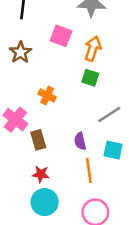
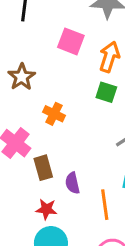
brown star: (20, 52) -> (22, 77), moved
purple semicircle: (80, 141) -> (72, 183), moved

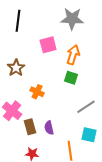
pink square: (71, 41) -> (48, 45), turned -36
purple semicircle: (72, 183) -> (49, 128), moved

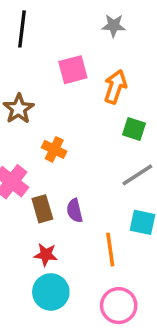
gray star: (72, 19) -> (114, 26), size x0.6
green square: (71, 78) -> (134, 129), moved

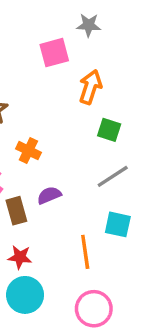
pink square: (73, 70) -> (54, 53), moved
purple semicircle: (75, 211) -> (49, 195), moved, turned 80

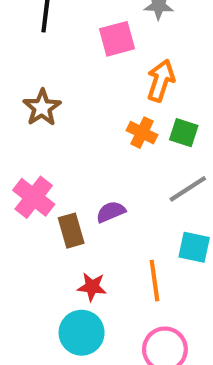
orange cross: (28, 151) -> (142, 133), moved
red star: (20, 257) -> (92, 287), moved

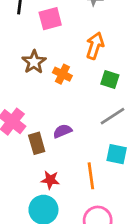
pink square: (117, 39) -> (50, 19), moved
brown star: (42, 108) -> (34, 62), moved
orange cross: (142, 133) -> (62, 74), moved

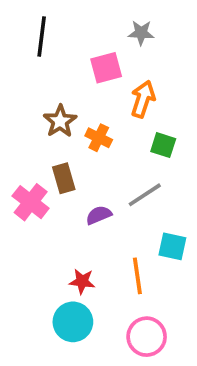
pink square: (50, 19) -> (106, 68), moved
gray line: (113, 116) -> (145, 195), moved
brown rectangle: (37, 143) -> (64, 178), moved

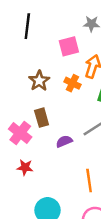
orange cross: (99, 138) -> (72, 83), moved
red star: (82, 281) -> (25, 167), moved

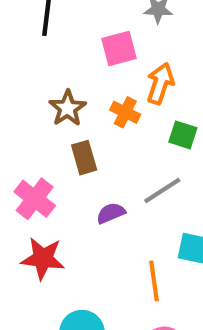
brown rectangle: (42, 118) -> (84, 158), moved
red star: (25, 167) -> (43, 258), size x1.5

